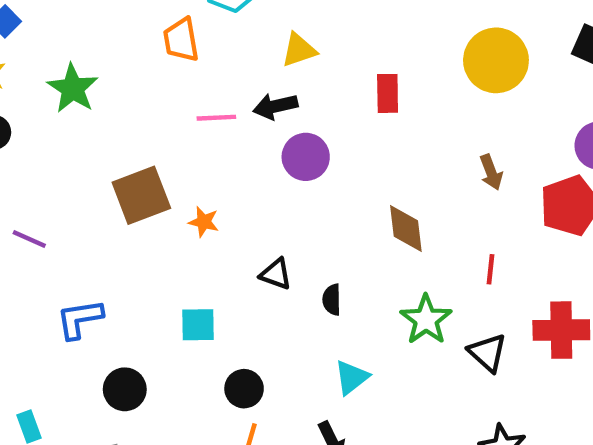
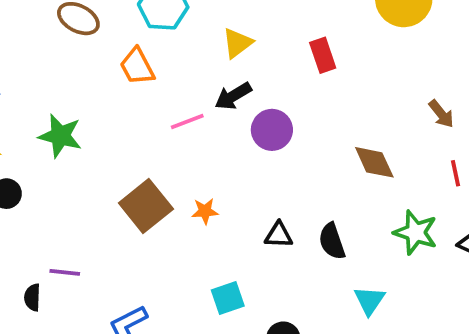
brown arrow: (491, 172) -> (441, 114), moved
black semicircle: (332, 300) -> (332, 241), size x1.4

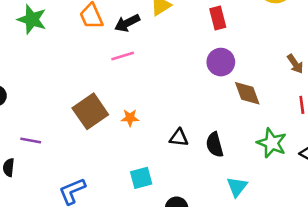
black arrow: (233, 96) -> (127, 23), moved
purple circle: (272, 130) -> (221, 62), moved
green star: (60, 136) -> (32, 19), moved
purple line: (65, 272) -> (31, 141), moved

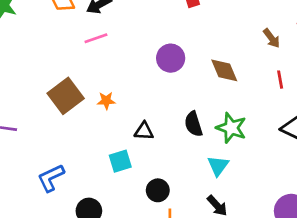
purple circle: (221, 62) -> (171, 58), moved
black triangle: (179, 138) -> (144, 131), moved
green star: (272, 143) -> (231, 128), moved

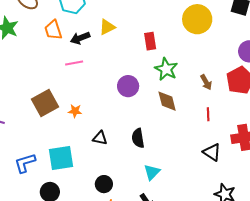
green star: (231, 128) -> (166, 69), moved
cyan square: (120, 161) -> (61, 158), moved, size x1.5

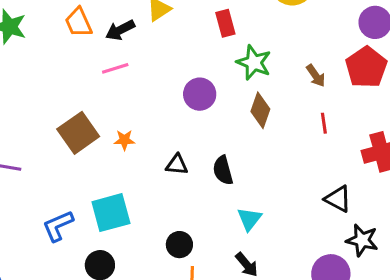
brown diamond: (167, 101) -> (260, 110), turned 40
black triangle: (100, 138) -> (177, 165), moved
black triangle: (212, 152) -> (338, 199), moved

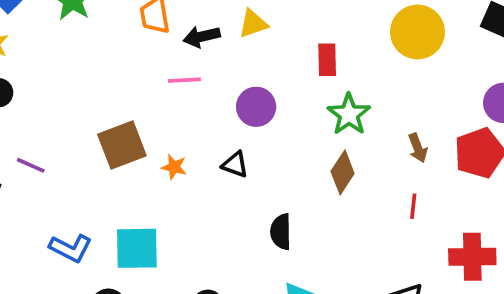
purple circle: (200, 94) -> (256, 107), moved
black triangle: (177, 165) -> (235, 165), moved
blue L-shape: (58, 226) -> (71, 248), turned -144

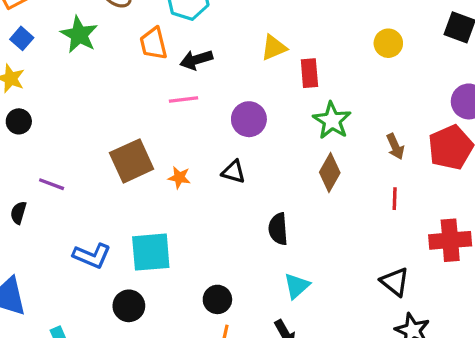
yellow triangle: (253, 24) -> (274, 48), moved
yellow circle: (417, 32) -> (388, 43), size x0.6

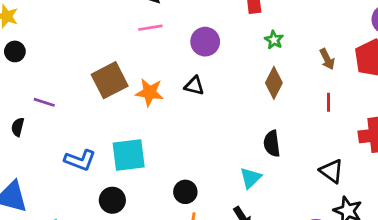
green star: (332, 121) -> (274, 40), size x0.6
orange star: (179, 178) -> (150, 92), size x1.5
black semicircle: (278, 229) -> (272, 144), moved

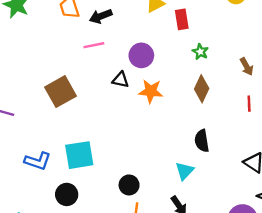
black triangle: (194, 86) -> (121, 80), moved
orange star: (150, 92) -> (151, 91), moved

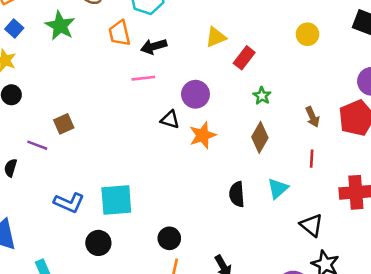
red rectangle: (182, 19) -> (244, 58), turned 42
orange star: (151, 91) -> (203, 135), turned -30
brown square: (60, 92) -> (64, 124), moved, size x0.6
black semicircle: (202, 141) -> (237, 194), moved
cyan triangle: (185, 171) -> (278, 188), moved

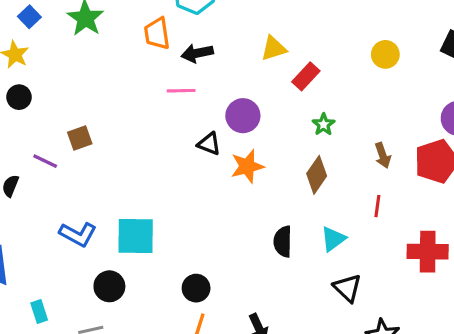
black triangle: (311, 225) -> (347, 288), moved

